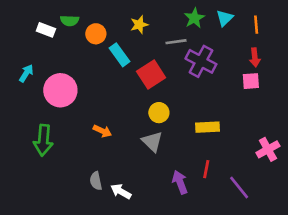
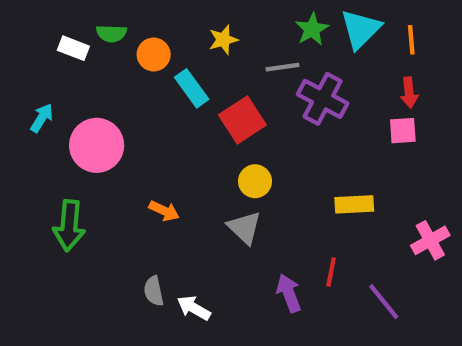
cyan triangle: (225, 18) -> (361, 29), size x1.5
yellow rectangle: (208, 127) -> (354, 204), moved

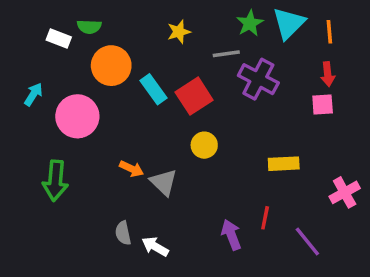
orange circle: (154, 55) -> (111, 66), moved, size x1.5
cyan rectangle: (192, 88) -> (153, 89), moved
gray triangle: (244, 228) -> (164, 182), moved

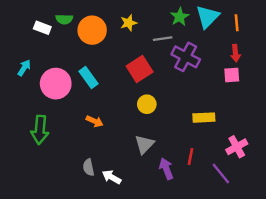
orange circle: (111, 66) -> (92, 30), moved
cyan rectangle: (153, 89) -> (88, 78), moved
gray triangle: (164, 182) -> (144, 144), moved, turned 30
pink cross: (345, 192) -> (237, 147), moved

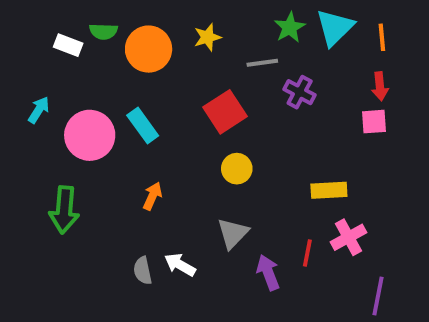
purple cross: (186, 57) -> (300, 92), size x0.7
orange arrow: (95, 121) -> (152, 196), turned -91
pink cross: (237, 147) -> (349, 237), moved
purple line: (221, 173) -> (378, 296), moved, turned 50
white arrow: (112, 177) -> (180, 265), moved

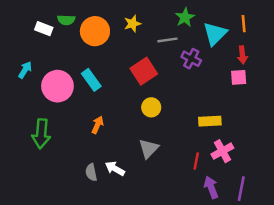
cyan triangle: (335, 27) -> (215, 34), moved
purple arrow: (268, 273) -> (211, 187), moved

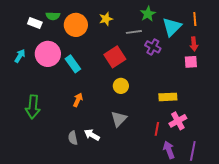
pink circle: (57, 86) -> (48, 54), moved

